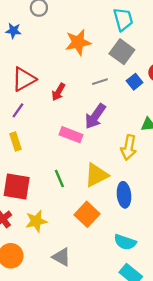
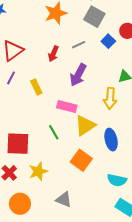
red arrow: (58, 92) -> (53, 54), moved
pink rectangle: (71, 135) -> (67, 107), moved
yellow rectangle: (16, 142) -> (36, 87), moved

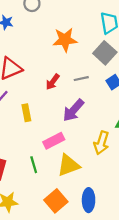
pink rectangle: (67, 107) -> (54, 141), turned -54
blue ellipse: (111, 140) -> (89, 200), moved

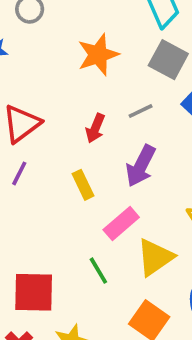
yellow rectangle: (26, 113) -> (83, 185), moved

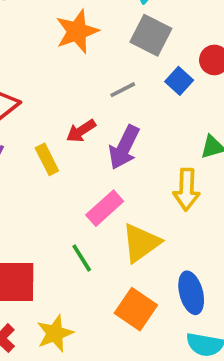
red arrow: (95, 128) -> (81, 131), moved, turned 36
yellow rectangle: (83, 185) -> (47, 159), moved

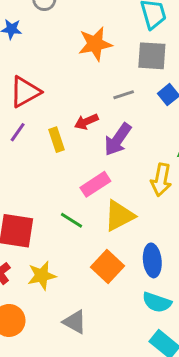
gray square: (151, 35) -> (152, 56), turned -32
green line: (82, 258) -> (72, 220), turned -35

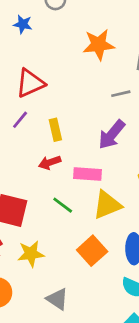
red arrow: (86, 122) -> (50, 162), moved
pink rectangle: (95, 184) -> (88, 174), turned 32

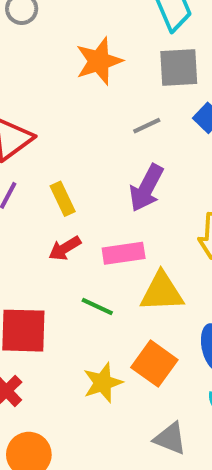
yellow triangle: (107, 205) -> (162, 292), turned 32
yellow star: (31, 254) -> (103, 383), moved
gray triangle: (57, 299) -> (170, 438), moved

